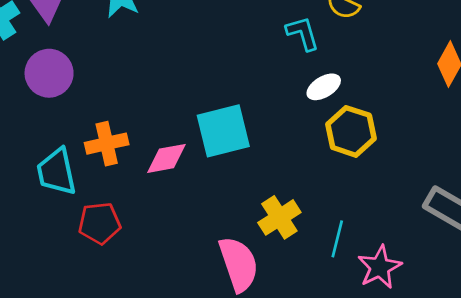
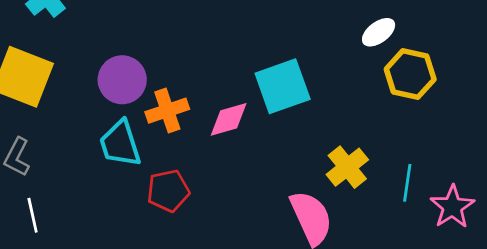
purple circle: (49, 73) -> (122, 80), moved

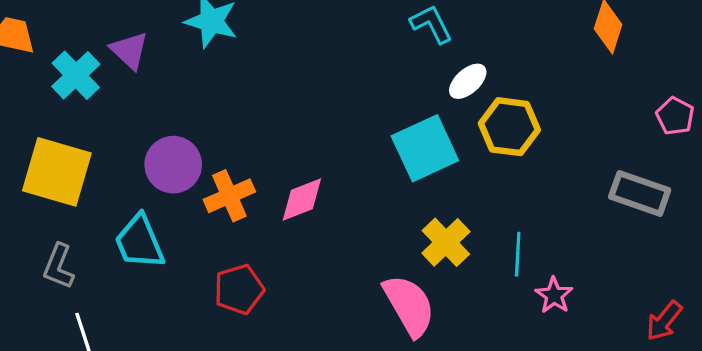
cyan square: (283, 86) -> (425, 148), moved
cyan trapezoid: (120, 144) -> (139, 242), moved
pink star: (452, 207) -> (554, 295), moved, size x0.7

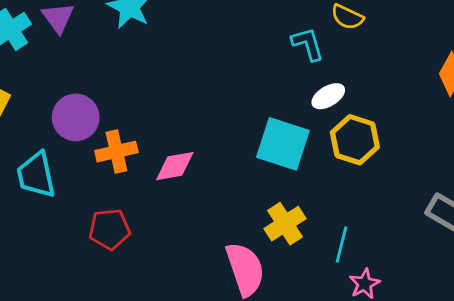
cyan square: (425, 148) -> (283, 144), turned 32

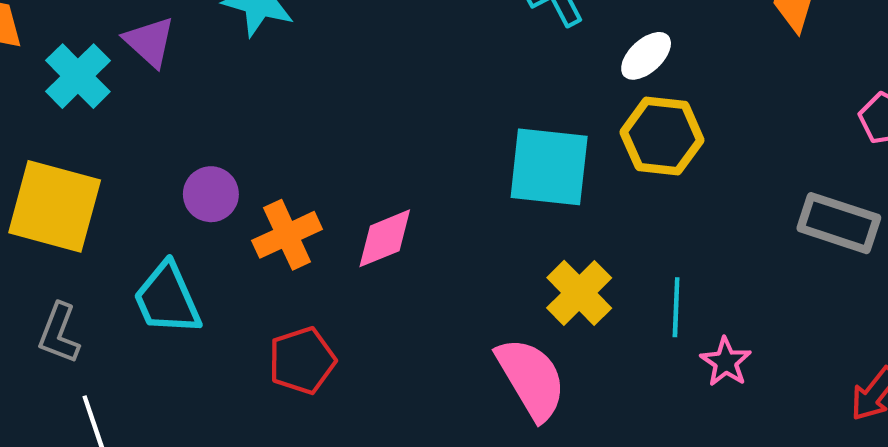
white ellipse: (328, 96) -> (646, 56), moved
purple circle: (76, 117) -> (211, 194), size x0.7

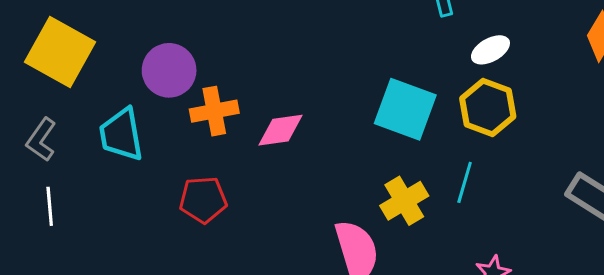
purple circle: (211, 194) -> (169, 70), size x1.4
cyan line: (676, 307) -> (465, 182), moved

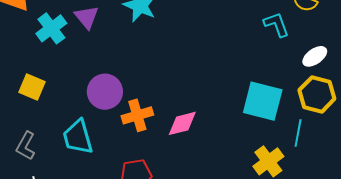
yellow square: (60, 52) -> (32, 87), size x0.6
cyan line: (465, 182) -> (298, 133), moved

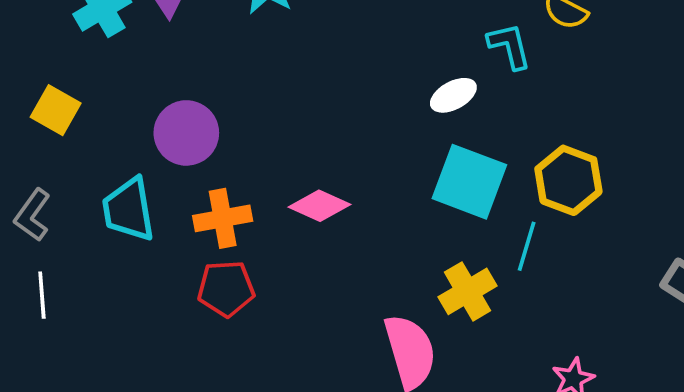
white ellipse: (315, 56) -> (453, 95), moved
orange cross: (137, 115) -> (223, 218), moved
pink diamond: (182, 123) -> (320, 206), turned 32

